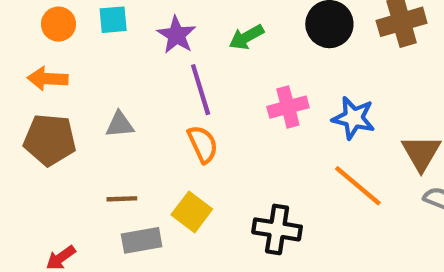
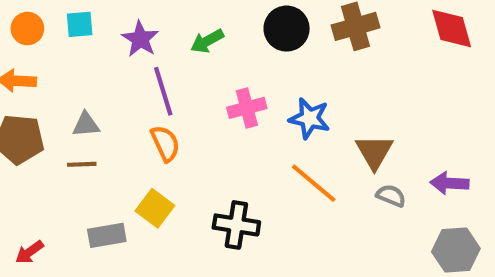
brown line: (122, 199) -> (82, 164), moved

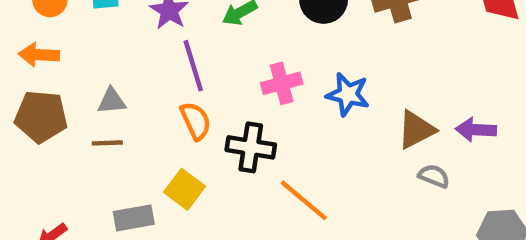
brown triangle: (374, 152) -> (416, 130), turned 33
orange line: (314, 183) -> (304, 200), moved
purple arrow: (450, 183) -> (476, 130), moved
black cross: (236, 225) -> (251, 147), moved

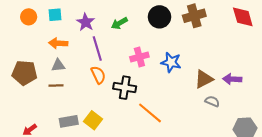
orange arrow: (39, 55) -> (58, 43), moved
yellow square: (185, 189) -> (93, 120), moved

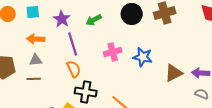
black cross: (125, 88) -> (86, 92), moved
gray semicircle: (212, 101) -> (202, 94), moved

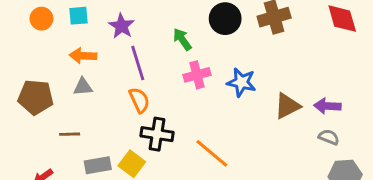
green arrow: (94, 20) -> (182, 39), moved, turned 84
brown line: (34, 79) -> (70, 134), moved

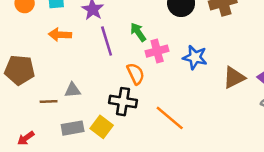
green arrow: (182, 39) -> (138, 32), moved
gray triangle: (83, 87) -> (73, 90), moved
orange semicircle: (139, 100) -> (136, 74), moved

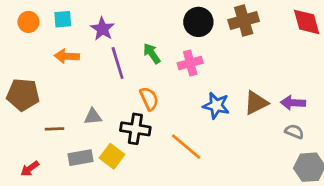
pink cross: (157, 51) -> (190, 63), moved
blue star: (195, 57) -> (216, 106), moved
gray triangle: (73, 90) -> (93, 116), moved

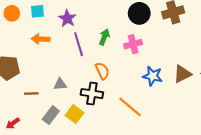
green arrow: (152, 53) -> (104, 37), turned 56
gray rectangle: (81, 158) -> (51, 115), turned -42

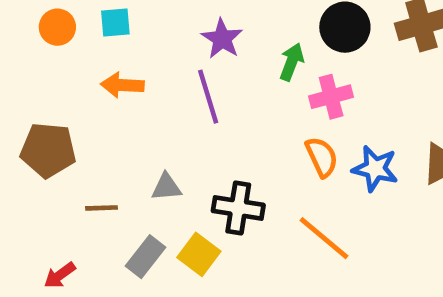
purple star: (67, 18) -> (222, 39), moved
green arrow: (104, 37) -> (292, 62), moved
orange semicircle: (102, 71) -> (322, 157), moved

